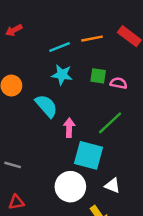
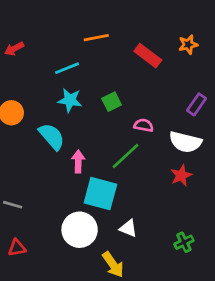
orange line: (92, 39) -> (96, 38), moved
green square: (98, 76) -> (112, 102), turned -35
pink semicircle: (119, 83) -> (144, 125), moved

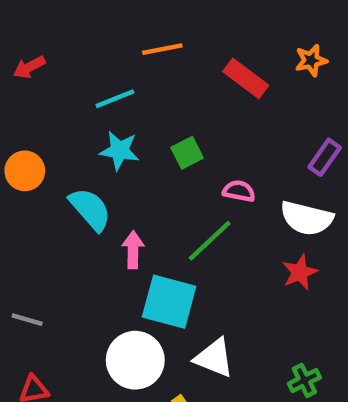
white triangle: (128, 228) -> (214, 358), size x1.4

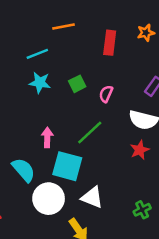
red rectangle: (246, 78) -> (110, 43), turned 60
pink semicircle: (239, 191) -> (106, 94), moved, turned -77
cyan semicircle: (90, 209) -> (24, 170), moved

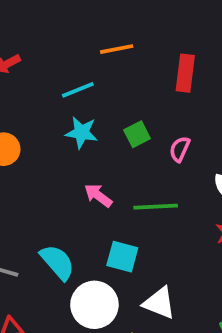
green line: (90, 132) -> (156, 207), turned 40
pink arrow: (47, 137) -> (98, 195), moved, turned -54
cyan square: (67, 166) -> (122, 257), size x0.7

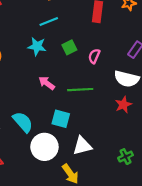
cyan line: (78, 90) -> (49, 21), moved
white triangle: (159, 303) -> (82, 146), turned -36

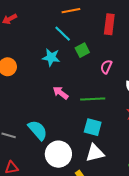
cyan line: (49, 21) -> (63, 34), turned 66
green square: (69, 47) -> (82, 50), moved
cyan square: (61, 119) -> (93, 127), moved

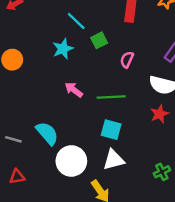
cyan star: (51, 57) -> (63, 49), turned -30

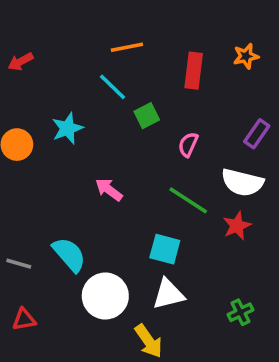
cyan star: (63, 49) -> (67, 128), moved
green line: (111, 97) -> (188, 200), moved, turned 36

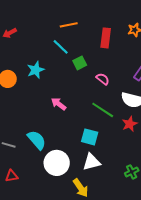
pink semicircle: (188, 145) -> (103, 79), turned 104

